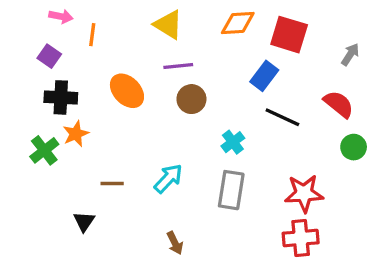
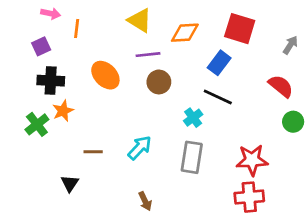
orange diamond: (238, 23) -> (185, 33), moved
purple square: (49, 56) -> (41, 46), turned 30
black line: (282, 117) -> (218, 97), moved

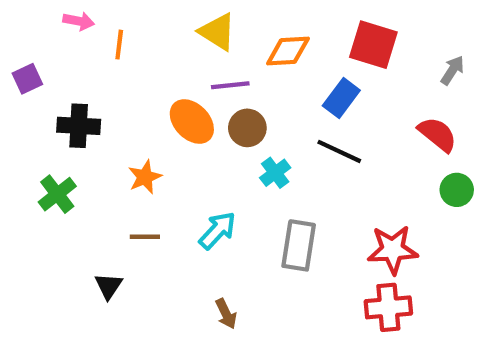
purple square: (41, 46) -> (27, 79), moved
orange ellipse: (105, 75) -> (192, 122), moved
orange star: (63, 111) -> (145, 177), moved
cyan cross: (193, 118) -> (275, 173), moved

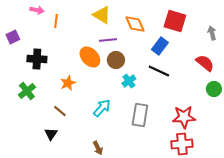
orange diamond: (288, 51) -> (135, 24), turned 70
gray arrow: (452, 70) -> (212, 33), turned -48
brown line: (145, 237) -> (60, 111), moved, turned 40
brown arrow: (226, 314) -> (98, 148), moved

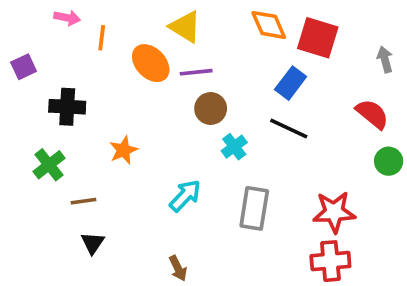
orange diamond: (135, 24) -> (269, 25), moved
orange ellipse: (90, 57) -> (151, 63), moved
brown line: (60, 111) -> (84, 201), moved, turned -48

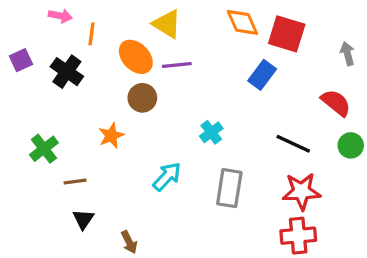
black cross: (67, 107) -> (67, 72), moved, turned 32
brown circle: (211, 108) -> (142, 98), moved
black line: (289, 128) -> (293, 144), moved
brown arrow: (178, 268) -> (129, 242), moved

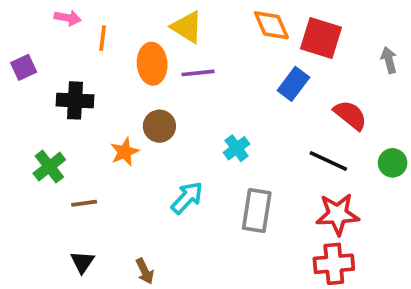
orange ellipse: (136, 57) -> (152, 64), turned 40
black cross: (67, 72) -> (75, 100), moved, turned -32
brown circle: (142, 98) -> (159, 126), moved
red semicircle: (336, 103) -> (350, 115), moved
black triangle: (83, 219) -> (82, 262), moved

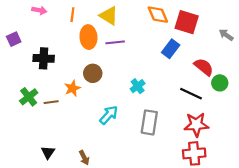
orange line: (103, 38) -> (72, 15), moved
gray arrow: (389, 60) -> (226, 35), turned -40
green circle: (393, 163) -> (220, 83), moved
brown line: (84, 203) -> (51, 102), moved

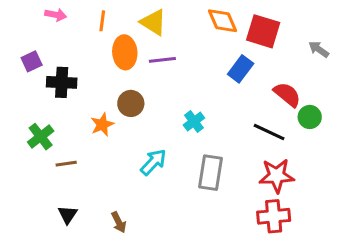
purple square: (14, 39) -> (32, 61), moved
brown line: (51, 102) -> (66, 164), moved

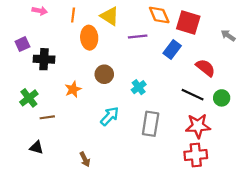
purple line: (162, 60) -> (138, 37), moved
brown circle: (131, 103) -> (104, 74), moved
green circle: (310, 117) -> (222, 98), moved
black triangle: (68, 215) -> (36, 147), moved, turned -48

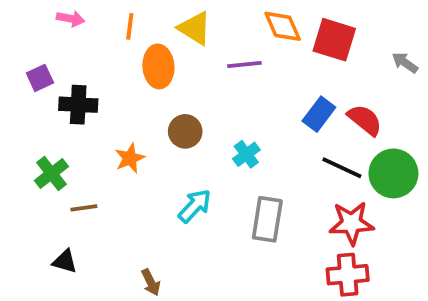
blue rectangle: (172, 49) -> (319, 114), moved
green circle: (222, 98) -> (393, 173), size x1.6

